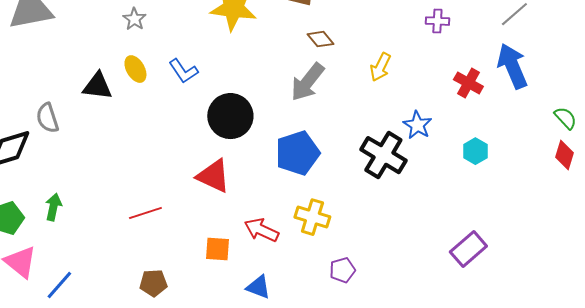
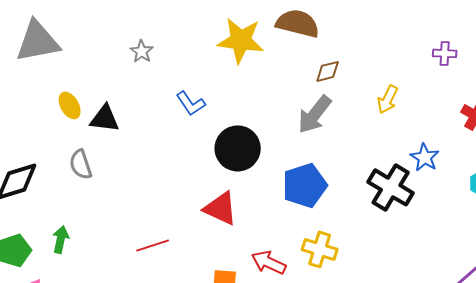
brown diamond: (320, 39) -> (328, 71), turned -64
yellow ellipse: (135, 69) -> (70, 105), moved
gray semicircle: (47, 118) -> (81, 164), moved

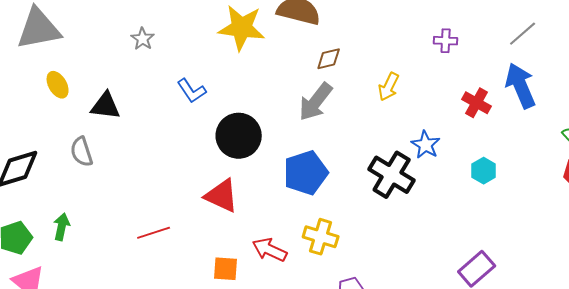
yellow ellipse: (70, 105) -> (58, 85), moved

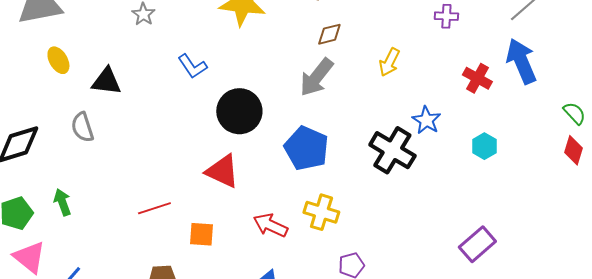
blue pentagon: (306, 173) -> (306, 148), turned -30
green arrow: (62, 227) -> (62, 202), turned -32
orange square: (226, 269) -> (201, 234), moved

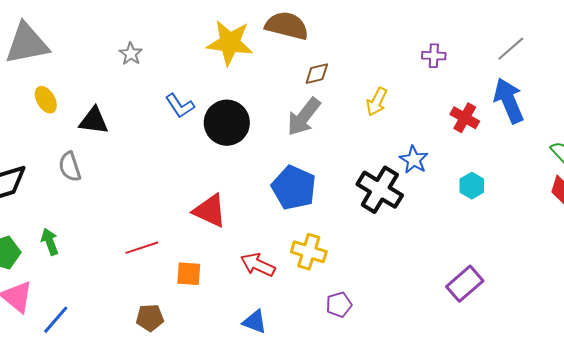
black circle: (239, 111) -> (227, 123), moved

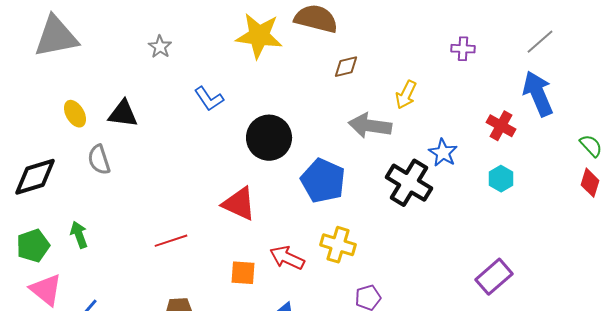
yellow ellipse: (46, 100) -> (75, 114), moved
gray arrow: (304, 117) -> (370, 126), moved, turned 60
red cross: (465, 118) -> (501, 126), moved
black circle: (227, 123) -> (269, 138), moved
orange square: (189, 274) -> (243, 273), moved

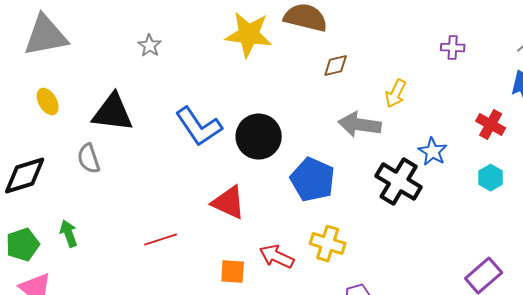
blue L-shape: (209, 99) -> (199, 127), moved, size x1.6
yellow ellipse: (75, 114) -> (48, 102), moved
black triangle: (123, 114) -> (113, 113), size x1.4

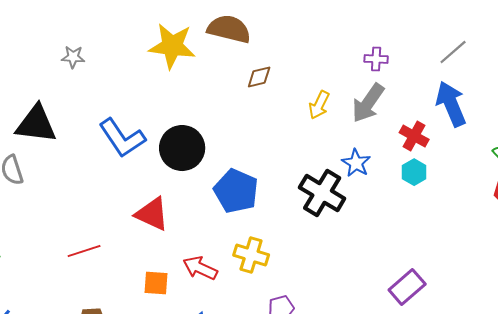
gray star: (150, 46) -> (73, 57), turned -30
gray arrow: (360, 125) -> (368, 103), moved, turned -63
cyan hexagon: (491, 178) -> (414, 172), moved

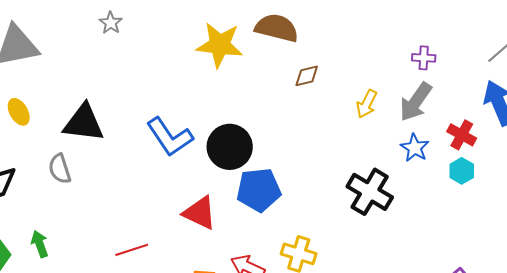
gray star: (73, 57) -> (111, 23), moved, turned 30
blue star: (356, 163) -> (415, 148), moved
blue pentagon: (236, 191) -> (259, 190), moved, turned -30

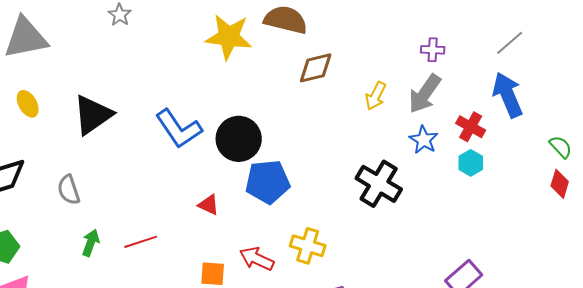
brown diamond: (307, 76) -> (316, 68), size x1.4
black triangle: (84, 123) -> (93, 115), turned -42
gray semicircle: (60, 169) -> (69, 190), moved
red triangle: (200, 213) -> (209, 205), size x0.6
green arrow: (40, 244) -> (91, 243), moved, turned 40

